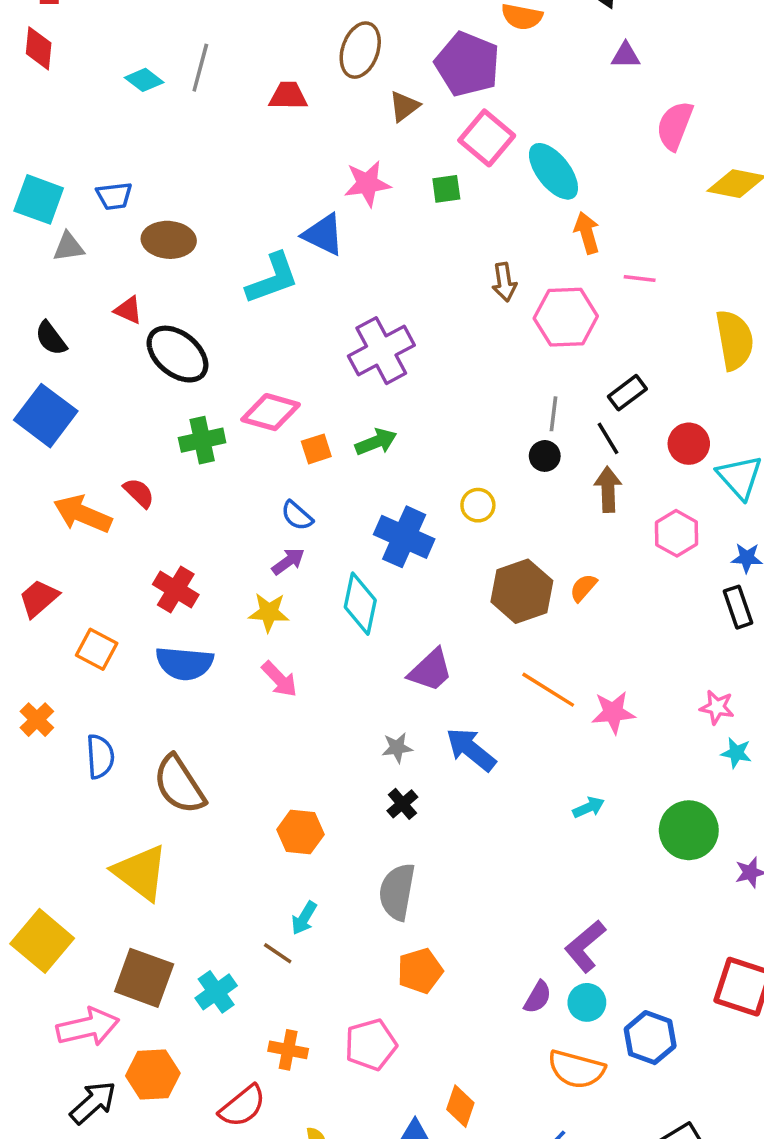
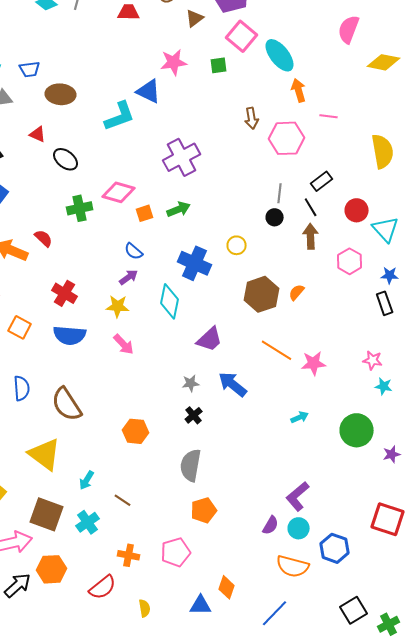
black ellipse: (177, 354) -> (66, 159), size x0.7
cyan arrow: (304, 918) -> (87, 480), moved

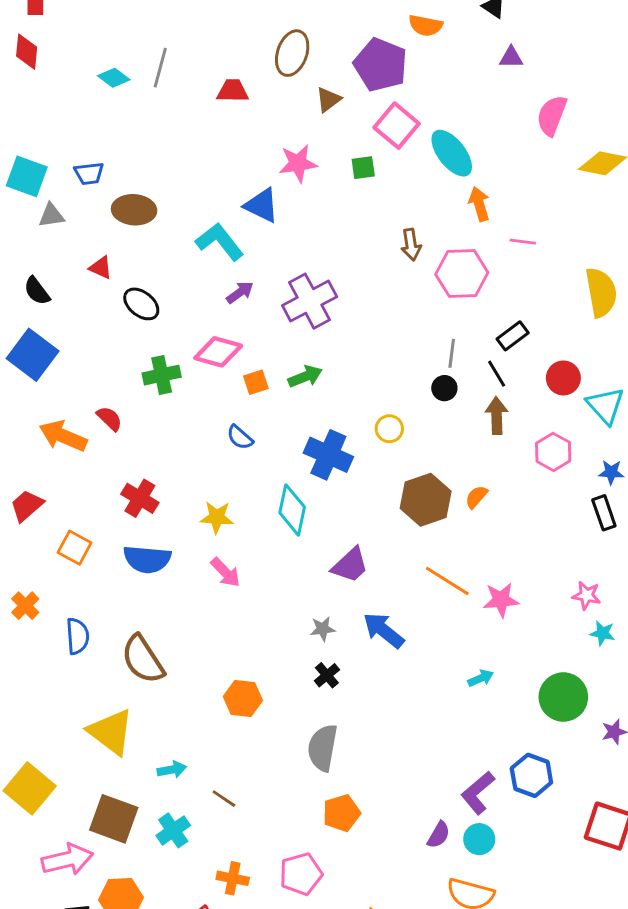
cyan L-shape: (120, 116) -> (220, 242), turned -108
purple arrow: (129, 277) -> (240, 292), moved
cyan arrow: (87, 480) -> (172, 770), turned -132
blue hexagon: (335, 548) -> (531, 775), moved

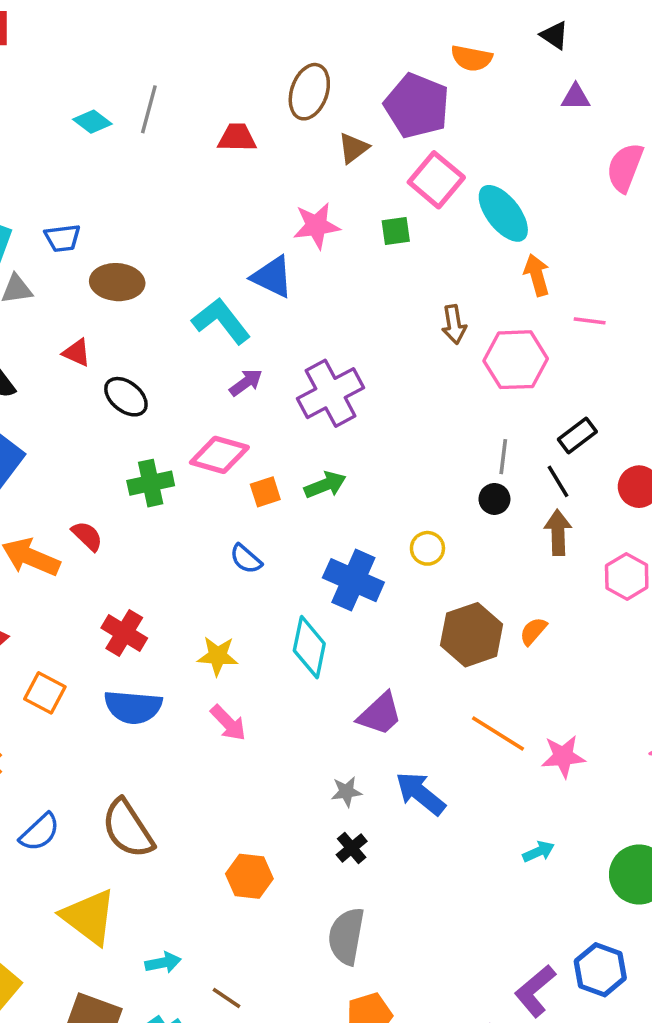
blue semicircle: (77, 636) -> (40, 832), moved, turned 51

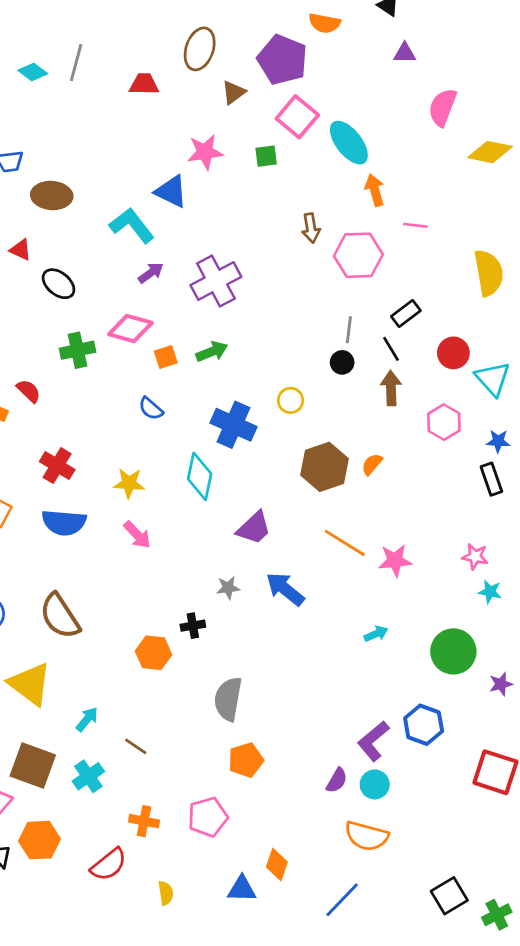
black cross: (352, 848) -> (193, 626), moved, turned 30
cyan arrow: (163, 963) -> (87, 719), turned -40

